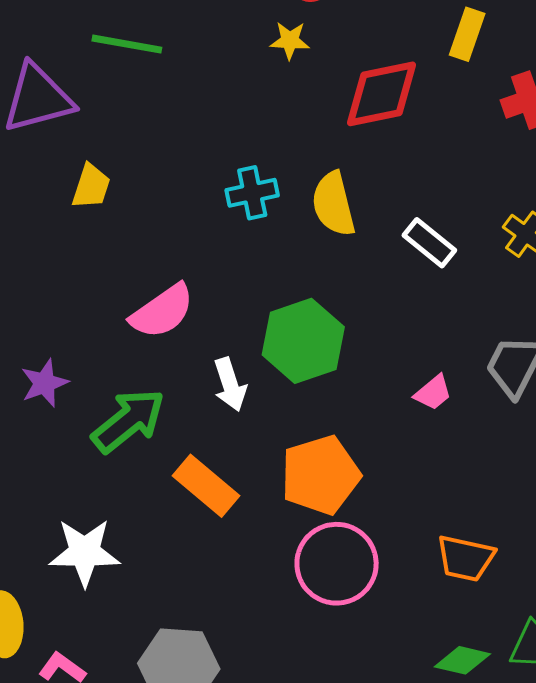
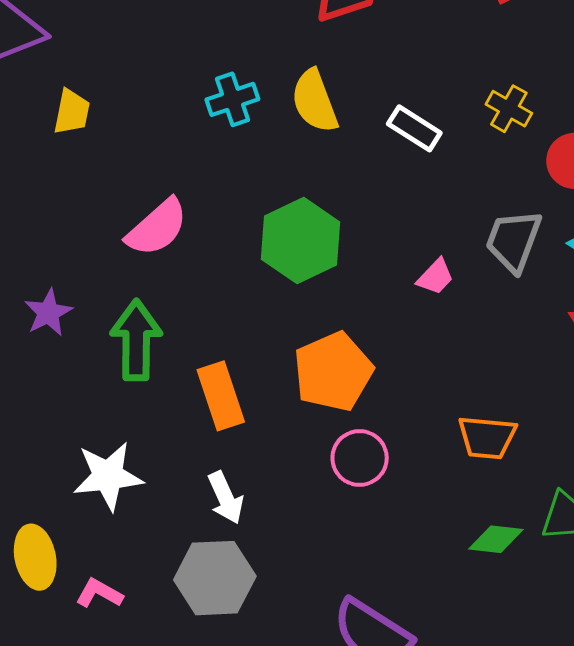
white arrow: (230, 385) -> (226, 498), moved
green arrow: (128, 421) -> (136, 340), turned -44
orange rectangle: (206, 486) -> (221, 396), turned 38
pink circle: (337, 564) -> (360, 458), size x0.7

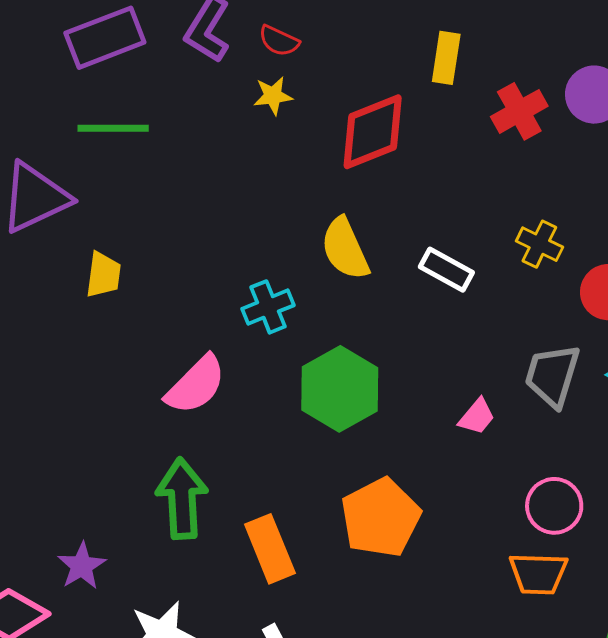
cyan cross: (232, 99) -> (268, 307), moved
purple star: (48, 313) -> (82, 566), moved
pink circle: (360, 458) -> (554, 506), moved

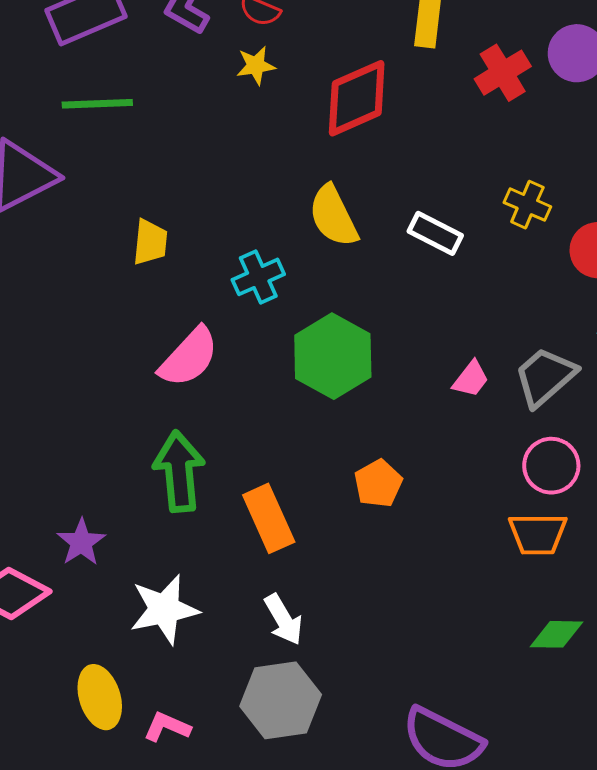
yellow trapezoid: (103, 275) -> (150, 242), moved
gray trapezoid: (552, 375) -> (545, 377), moved, turned 34
orange pentagon: (381, 518) -> (378, 484), size x0.6

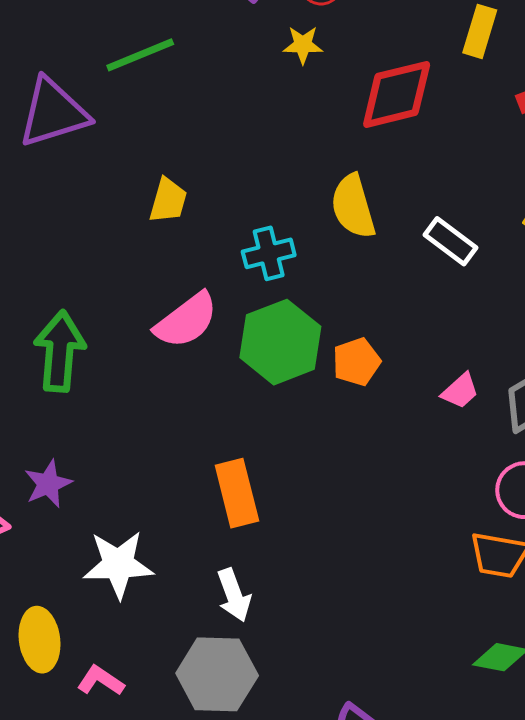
green line: (97, 104) -> (140, 55), turned -30
green hexagon: (333, 356) -> (280, 342), moved
green arrow: (179, 471) -> (60, 351), moved
orange pentagon: (378, 484) -> (356, 362), moved

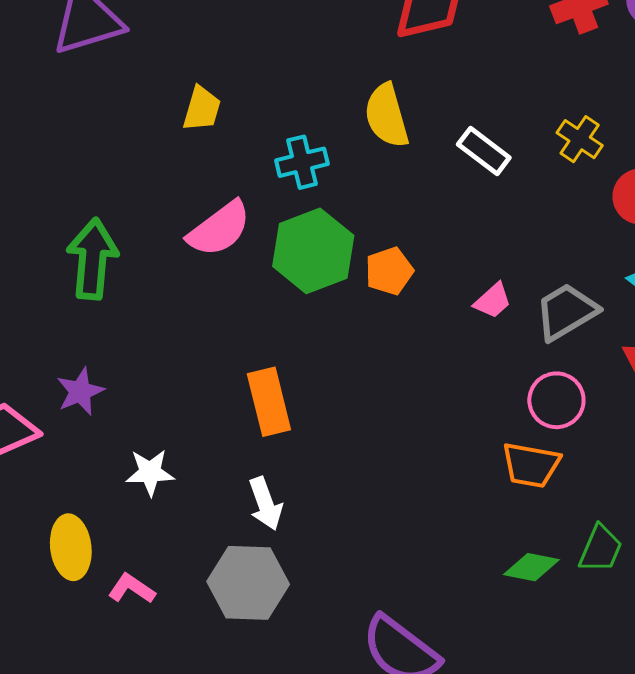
white star: (118, 564) -> (150, 472), size x0.7

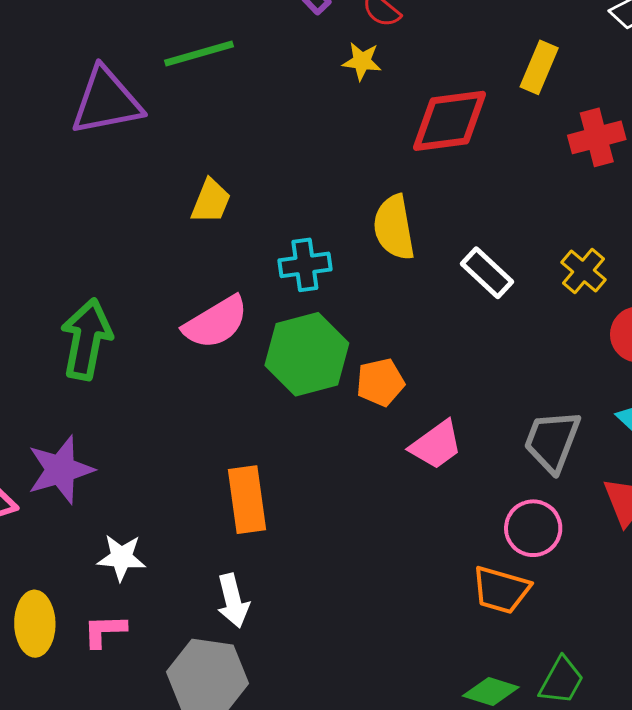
pink trapezoid: (493, 301) -> (436, 445), moved, size x1.4
gray trapezoid: (566, 312) -> (552, 441), turned -44
purple star: (80, 392) -> (60, 470), size x1.4
pink L-shape: (132, 589) -> (105, 631), moved, turned -42

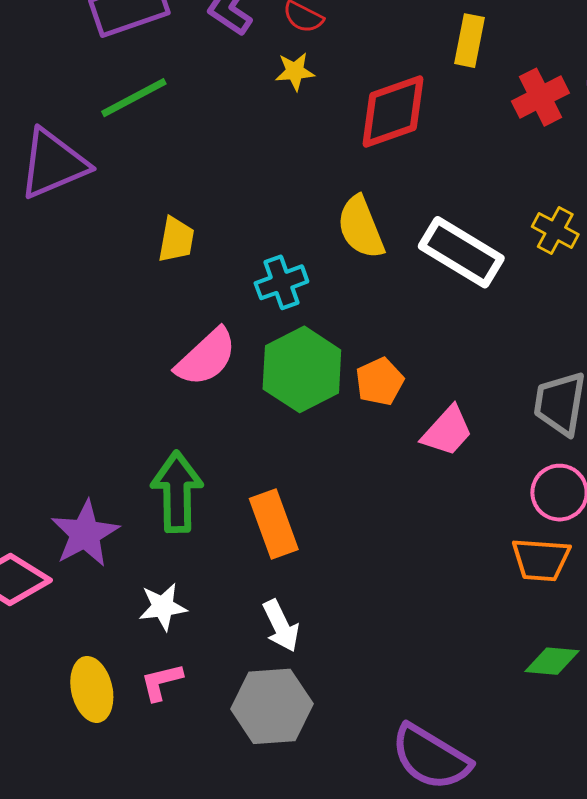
white rectangle: (487, 273) -> (461, 252), size x1.5
green arrow: (86, 339) -> (177, 492), moved

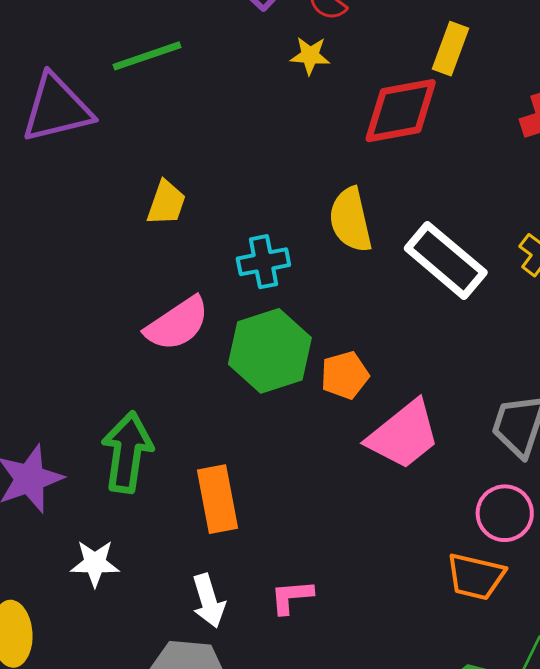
yellow rectangle: (469, 41) -> (451, 49), moved
pink trapezoid: (447, 431) -> (404, 435), size x1.4
pink L-shape: (162, 682) -> (291, 597), moved

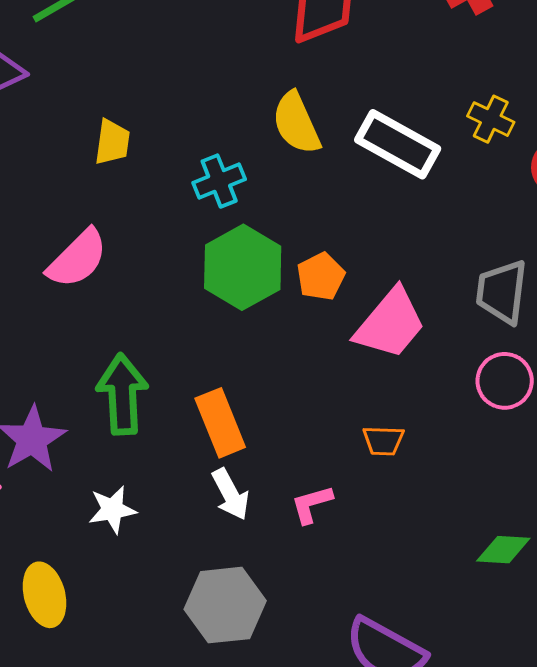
pink semicircle: (177, 324) -> (77, 259), moved
orange trapezoid: (476, 576) -> (383, 441), moved, size x0.7
white arrow: (209, 601) -> (230, 494), moved

